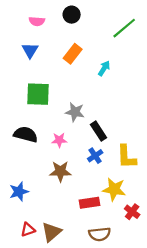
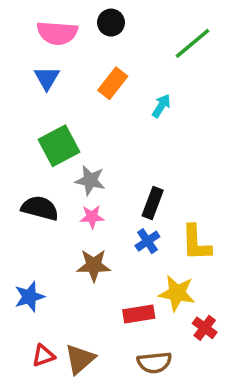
pink semicircle: (37, 21) -> (57, 33), size x1.6
green square: (38, 94) -> (59, 146), turned -30
gray star: (75, 112) -> (90, 180), moved
black rectangle: (98, 131) -> (153, 203), turned 54

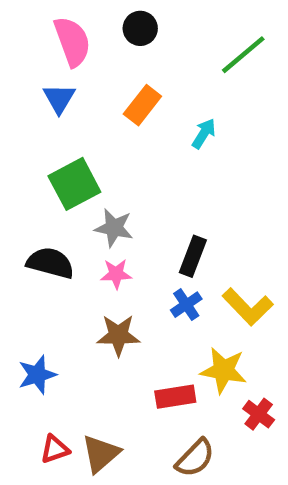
pink semicircle: (57, 33) -> (72, 42), turned -114
yellow L-shape: (196, 243) -> (248, 307), turned -42
brown semicircle: (154, 363) -> (195, 458), turned -40

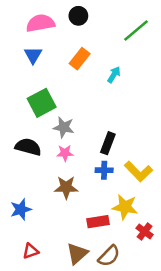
pink semicircle: (72, 42) -> (40, 23), turned -80
blue cross: (186, 305) -> (104, 170), turned 35
brown triangle: (101, 454) -> (77, 254), moved

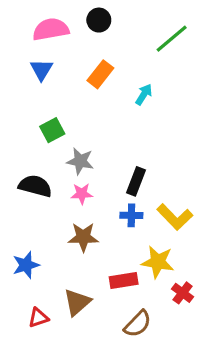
green square: (42, 103) -> (52, 130), size x0.7
brown triangle: (77, 254) -> (77, 302), moved

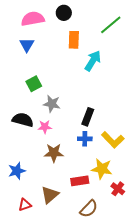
orange rectangle: (100, 74) -> (74, 40), moved, turned -36
cyan arrow: (144, 94) -> (93, 61), size x1.5
pink star: (82, 194) -> (45, 127), moved

